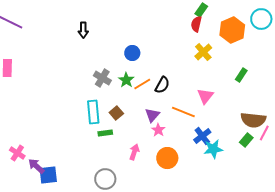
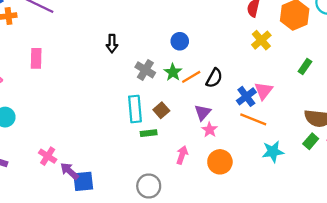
black arrow: (83, 30) -> (112, 44), moved
orange line: (183, 112) -> (253, 119), moved
blue cross: (202, 136) -> (246, 96), moved

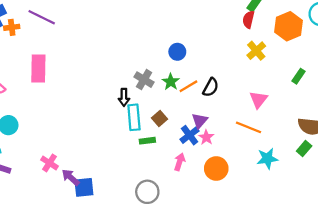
black arrow: (112, 44) -> (124, 97), moved
pink rectangle: (36, 58) -> (38, 68), size x1.4
blue cross: (246, 96) -> (190, 135), moved

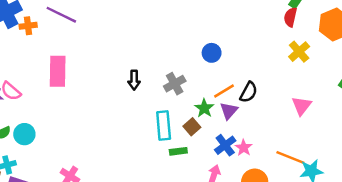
gray cross: (144, 80) -> (175, 84), turned 30
green star: (171, 82) -> (204, 108), moved
black arrow: (124, 97) -> (134, 80), moved
purple triangle: (200, 121) -> (229, 111), moved
orange line: (248, 127) -> (290, 158), moved

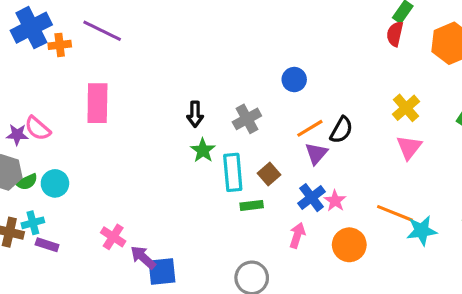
yellow cross: (299, 52) -> (406, 108), moved
green star: (204, 108) -> (203, 150), moved

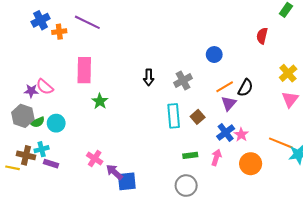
blue cross: (31, 28) -> (41, 20), size x0.7
red semicircle: (395, 34) -> (262, 36), moved
green star: (203, 150) -> (100, 101), moved
green rectangle: (252, 205) -> (190, 155), moved

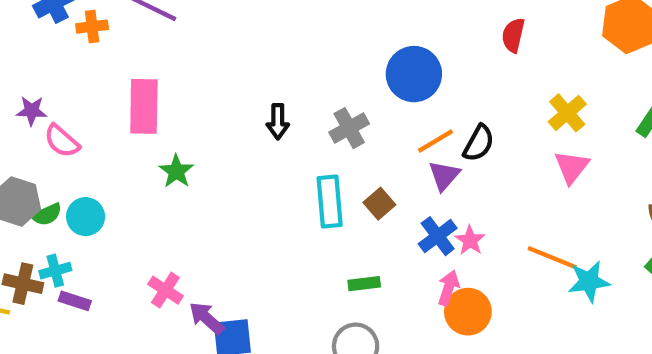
blue circle: (214, 55) -> (414, 74), size x1.6
purple star: (31, 91) -> (32, 111), moved
pink arrow: (216, 157) -> (448, 288), moved
orange circle: (251, 164) -> (468, 312), moved

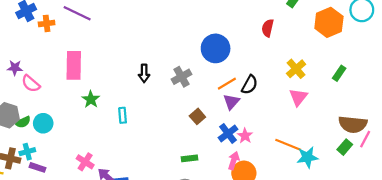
cyan rectangle: (330, 201) -> (123, 115), moved, size x0.6

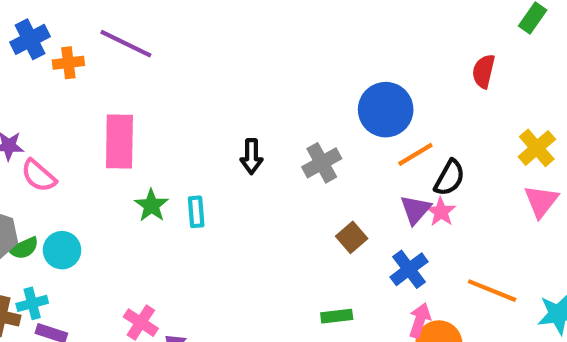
orange line: (227, 84) -> (415, 154), moved
cyan rectangle: (123, 115) -> (196, 212), moved
pink star: (245, 136) -> (441, 212), moved
orange line: (288, 145) -> (492, 291), moved

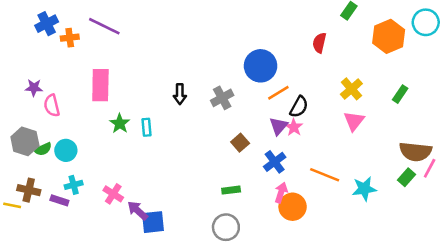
pink semicircle: (39, 176) -> (52, 106), turned 35
cyan cross: (32, 303) -> (74, 185), moved

